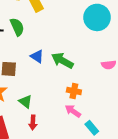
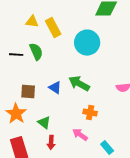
cyan circle: (97, 17) -> (87, 43), moved
blue triangle: (37, 56) -> (55, 88), moved
pink arrow: (73, 111) -> (80, 135), moved

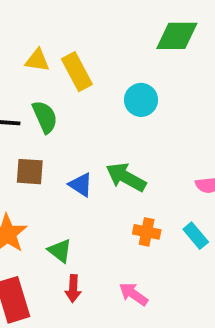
cyan circle: (87, 43) -> (141, 100), size x0.7
brown square: (28, 92) -> (30, 172), moved
pink arrow: (80, 135) -> (133, 294), moved
cyan rectangle: (107, 148) -> (196, 236), moved

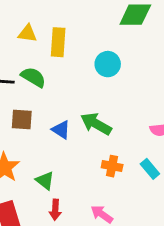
yellow rectangle: (77, 72) -> (58, 42), turned 32
green semicircle: (45, 117) -> (33, 77), turned -35

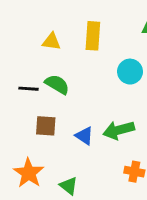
yellow rectangle: (58, 42) -> (93, 36), moved
green arrow: (96, 124) -> (119, 130), turned -44

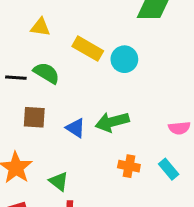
yellow rectangle: (93, 36) -> (88, 49), moved, turned -64

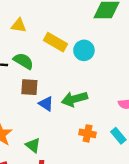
brown square: (34, 117) -> (29, 87), moved

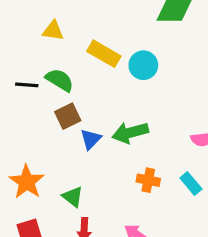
brown square: (29, 87) -> (68, 116), turned -30
blue triangle: (46, 104) -> (91, 139), turned 42

